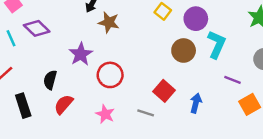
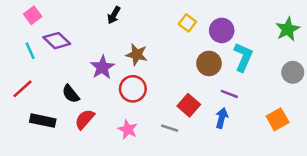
brown star: (109, 22) -> (137, 55), moved
black semicircle: (50, 80) -> (71, 94), turned -54
purple line: (233, 80) -> (229, 94), moved
black rectangle: (23, 106) -> (43, 121), turned -60

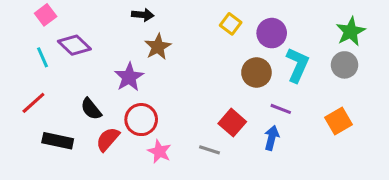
black arrow: (114, 15) -> (143, 15), turned -114
brown star: (137, 55) -> (158, 47), moved, turned 30
gray circle: (293, 72) -> (344, 65), moved
red circle: (133, 89) -> (141, 120), moved
orange square: (278, 119) -> (338, 121), moved

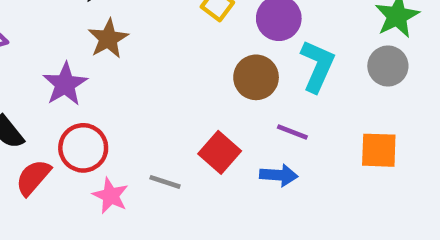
orange square: (338, 121) -> (379, 150), turned 32
blue arrow: (272, 138) -> (279, 175), turned 80
gray line: (209, 150) -> (165, 182), moved

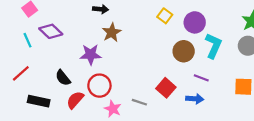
purple star: (65, 84) -> (91, 55), turned 30

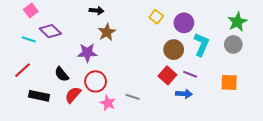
cyan line: (27, 40) -> (29, 39), turned -48
red square: (166, 88) -> (167, 75), moved

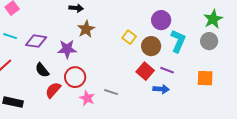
yellow square: (156, 17) -> (129, 37), moved
purple diamond: (50, 31) -> (36, 41), moved, turned -35
black rectangle: (39, 96) -> (13, 102), moved

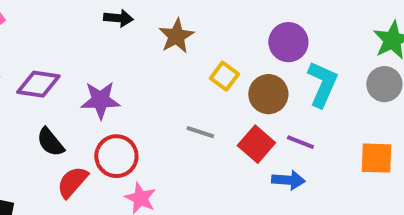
brown star: (86, 29) -> (176, 36), moved
gray line: (111, 92) -> (200, 132), moved

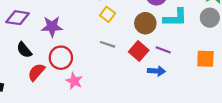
yellow square: (224, 76) -> (108, 14), moved
cyan L-shape: (322, 84) -> (175, 18), turned 65

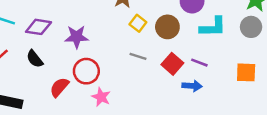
brown circle: (145, 23) -> (167, 27), moved
black semicircle: (24, 50) -> (35, 59), moved

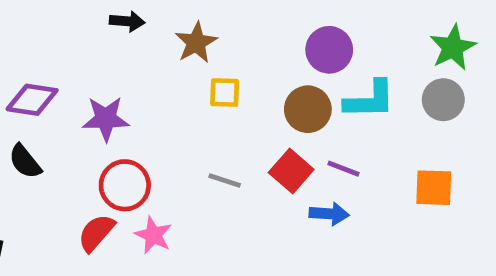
yellow square: (138, 23) -> (225, 93), turned -35
brown circle: (167, 27) -> (308, 109), moved
gray line: (138, 56) -> (225, 181), moved
red semicircle: (59, 87) -> (96, 233), moved

